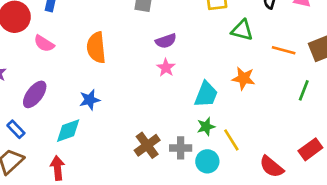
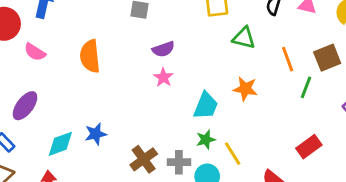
orange line: (284, 50) -> (288, 59), turned 55
green line: (304, 90) -> (306, 87), moved
blue star: (90, 100) -> (96, 134), moved
red rectangle: (310, 149) -> (309, 147), moved

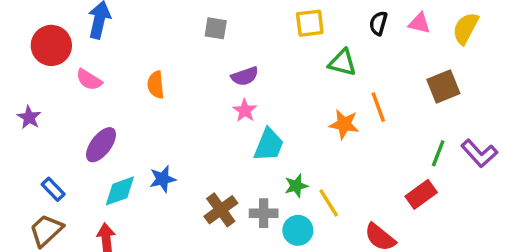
orange semicircle: (90, 56) -> (156, 85), size x0.7
orange line: (288, 59) -> (378, 107), moved
green line: (306, 87) -> (438, 153), moved
purple ellipse: (25, 106) -> (101, 145), moved
cyan trapezoid: (206, 106) -> (269, 145), moved

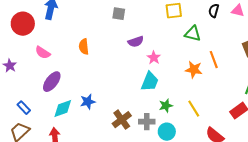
pink semicircle: (89, 80) -> (43, 53), moved
pink star: (245, 110) -> (154, 58), moved
yellow line: (329, 203) -> (194, 109), moved

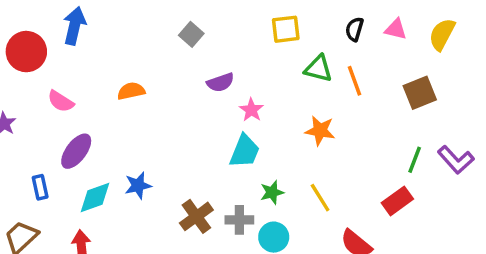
gray square: (119, 14) -> (191, 34), turned 32
orange semicircle: (84, 47) -> (131, 91), turned 84
orange line: (214, 60) -> (354, 81), moved
blue rectangle: (24, 108) -> (40, 187), moved, turned 32

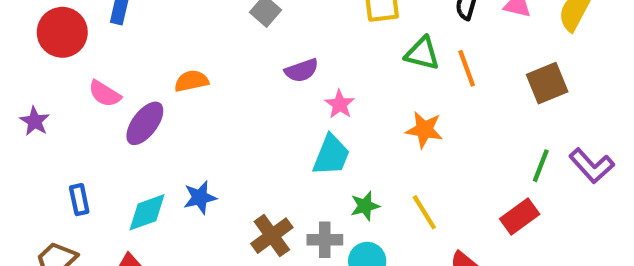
purple ellipse: (76, 151) -> (145, 123), moved

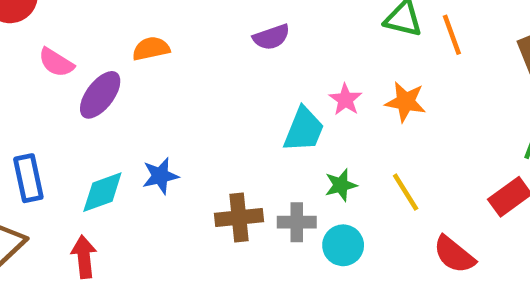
pink star: (340, 104) -> (345, 100), moved
blue rectangle: (79, 200) -> (28, 178), size x1.4
brown cross: (272, 236) -> (239, 218), turned 30

